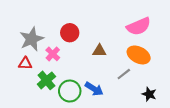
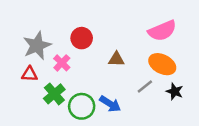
black star: (149, 94) -> (175, 91), moved

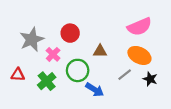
red triangle: (30, 74) -> (18, 75), moved
green circle: (82, 106) -> (78, 70), moved

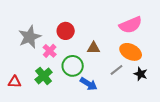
red triangle: (18, 75) -> (15, 82), moved

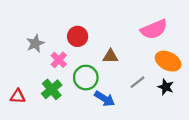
gray star: (30, 37) -> (35, 43), size x0.7
orange ellipse: (131, 52) -> (168, 61), moved

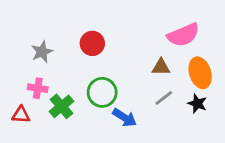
brown triangle: (110, 56) -> (161, 67), moved
pink cross: (59, 60) -> (38, 88), moved, turned -35
orange ellipse: (168, 61) -> (200, 73), turned 45

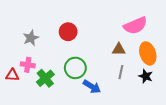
gray line: (164, 98) -> (121, 72), turned -40
red triangle: (21, 115) -> (12, 75), moved

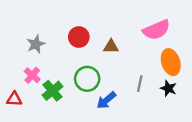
brown triangle: (119, 49) -> (111, 47), moved
pink cross: (28, 65) -> (32, 75), turned 32
red triangle: (12, 75) -> (14, 99), moved
blue arrow: (92, 87) -> (106, 100), turned 108

